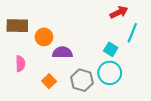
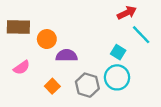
cyan line: (132, 33) -> (141, 35), turned -66
pink semicircle: (20, 64) -> (22, 68), turned 56

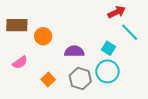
purple semicircle: (67, 55) -> (74, 51), moved

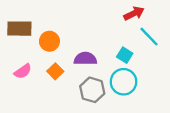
orange square: (48, 79) -> (55, 71), moved

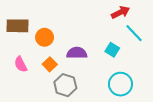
pink semicircle: (23, 71) -> (21, 64), turned 98
cyan circle: (124, 82) -> (120, 84), moved
gray hexagon: (92, 90) -> (65, 85), moved

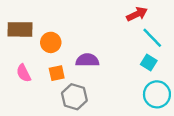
cyan square: (112, 50) -> (149, 62), moved
orange square: (50, 64) -> (57, 73), turned 32
cyan circle: (120, 84) -> (157, 94), moved

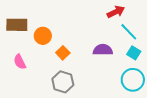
purple semicircle: (87, 60) -> (103, 50), moved
cyan square: (149, 62) -> (134, 53), moved
orange square: (57, 73) -> (63, 53), moved, turned -32

